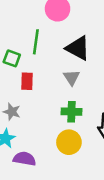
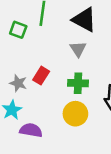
red rectangle: (27, 81) -> (41, 76), moved, turned 30

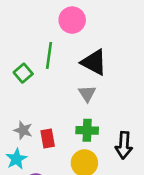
green square: (18, 30) -> (23, 73), turned 30
red rectangle: (41, 76) -> (48, 138), moved, turned -42

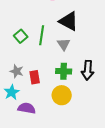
green line: (49, 55) -> (42, 35), moved
green square: (23, 73) -> (21, 36), moved
black arrow: (124, 145) -> (88, 70), moved

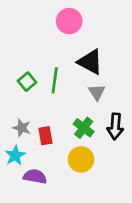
gray triangle: (64, 44) -> (97, 92), moved
green cross: (64, 71) -> (84, 128), turned 35

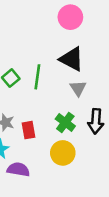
pink circle: (69, 21) -> (70, 17), moved

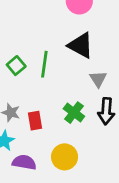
gray triangle: (78, 88) -> (98, 79), moved
yellow circle: (63, 153) -> (65, 157), moved

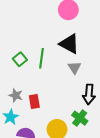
gray triangle: (98, 79) -> (75, 68), moved
green cross: (74, 113) -> (80, 118), moved

